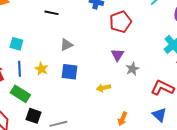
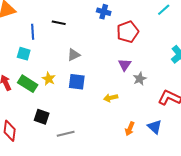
blue line: (19, 69) -> (33, 32), moved
green rectangle: (20, 94) -> (28, 84), moved
blue triangle: (159, 115) -> (155, 127), moved
black square: (33, 116) -> (42, 117), moved

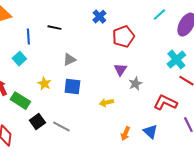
blue cross: (104, 12) -> (99, 17), turned 32
cyan square: (24, 54) -> (19, 59), turned 32
green rectangle: (28, 84) -> (20, 101), moved
black square: (42, 117) -> (37, 122), turned 35
gray line: (66, 134) -> (61, 127), moved, turned 42

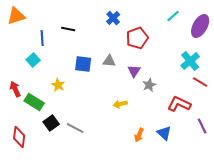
gray triangle: (69, 60) -> (109, 61), moved, turned 32
blue square: (72, 87) -> (83, 64), moved

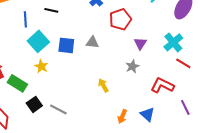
cyan square: (33, 60) -> (38, 41), moved, size x1.5
purple triangle: (134, 71) -> (140, 43), moved
yellow arrow: (120, 104) -> (103, 85), turned 72

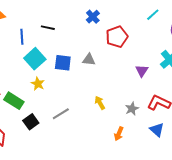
purple triangle: (140, 43) -> (142, 71), moved
gray star: (132, 66) -> (132, 109), moved
gray line: (58, 109) -> (61, 114), moved, turned -60
blue triangle: (147, 114) -> (157, 130), moved

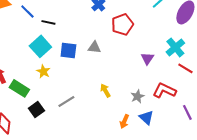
black line: (48, 28) -> (48, 22), moved
blue line: (22, 37) -> (27, 11), moved, turned -42
blue triangle: (157, 130) -> (146, 117), moved

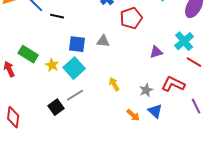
cyan square: (40, 46) -> (74, 68), moved
purple triangle: (147, 58) -> (156, 52), turned 40
green rectangle: (19, 88) -> (28, 54), moved
black square: (36, 109) -> (56, 107), moved
orange arrow: (124, 121) -> (133, 115), turned -72

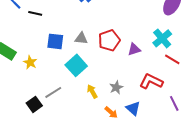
red pentagon: (131, 18) -> (109, 40), moved
cyan square: (74, 68) -> (76, 65), moved
yellow arrow: (114, 84) -> (92, 91), moved
gray star: (146, 90) -> (116, 87), moved

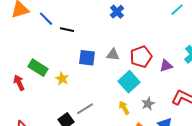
cyan square: (76, 65) -> (129, 82), moved

